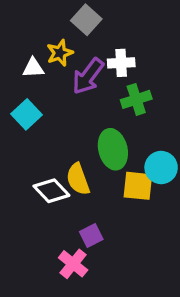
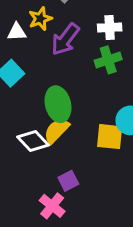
white cross: (121, 63) -> (110, 28), moved
green ellipse: (113, 149) -> (58, 104), moved
yellow semicircle: (78, 179) -> (57, 131), turned 64

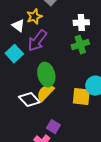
white triangle: (17, 32) -> (18, 26), turned 40
purple arrow: (65, 39) -> (37, 41), moved
purple square: (68, 181) -> (53, 127), turned -32

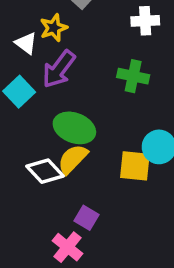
white cross: (81, 23) -> (145, 21), moved
green cross: (80, 45) -> (133, 76), turned 30
green ellipse: (46, 75) -> (74, 128), turned -55

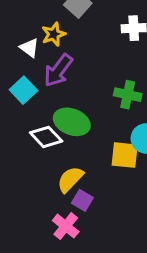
green cross: (133, 76) -> (128, 95), moved
yellow semicircle: (73, 159) -> (70, 179), moved
white diamond: (45, 171) -> (46, 137), moved

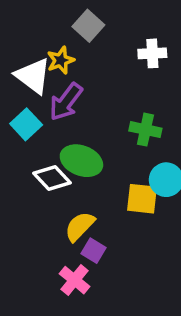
white triangle: (29, 48) -> (33, 76), size x1.6

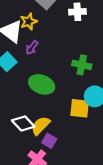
white cross: (152, 53) -> (77, 12), moved
purple arrow: (66, 102) -> (32, 48), size x0.6
white diamond: (52, 178) -> (23, 123), moved

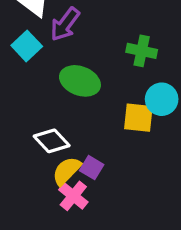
purple arrow: (32, 48) -> (65, 24), size x1.5
yellow semicircle: (41, 126) -> (67, 171), moved

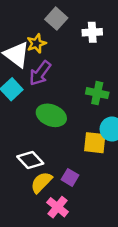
purple square: (92, 168) -> (70, 177), moved
pink cross: (73, 196) -> (57, 207), moved

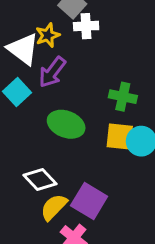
white cross: (92, 32) -> (86, 26), moved
yellow square: (95, 143) -> (120, 137), moved
purple square: (70, 177) -> (89, 201), size x1.6

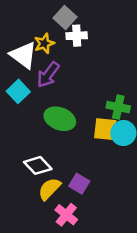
green cross: (123, 97) -> (118, 107), moved
purple square: (89, 201) -> (79, 184), size x0.7

